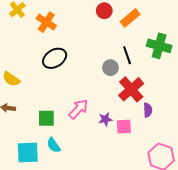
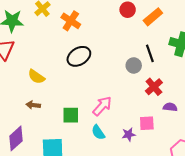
red cross: (131, 89) -> (154, 87), size x0.7
purple semicircle: (148, 110) -> (170, 107), turned -80
purple star: (105, 119) -> (129, 134), moved
cyan semicircle: (54, 145) -> (98, 132), moved

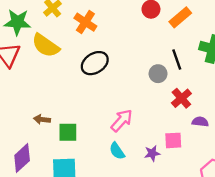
yellow semicircle: (36, 77) -> (46, 46), moved, size x1.4
green square: (71, 115) -> (68, 132), moved

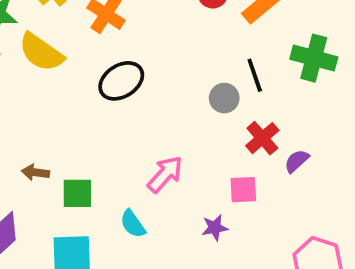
purple semicircle: (200, 122) -> (297, 161), moved, turned -49
pink square: (173, 140) -> (243, 190), moved
cyan semicircle: (117, 151) -> (133, 224), moved

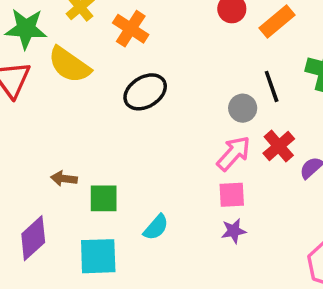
pink arrow: (165, 174) -> (234, 153), moved
pink square: (243, 190) -> (232, 195), moved
cyan semicircle: (133, 224) -> (156, 227), turned -104

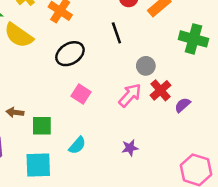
black line: (272, 86) -> (116, 33), moved
gray circle: (243, 108) -> (146, 66), moved
pink square: (232, 195) -> (81, 94), moved, turned 36

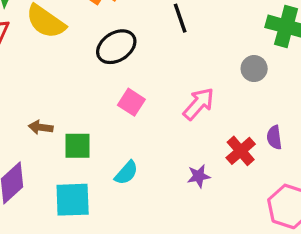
gray circle: (146, 66) -> (254, 69), moved
red cross: (160, 90) -> (241, 151), moved
purple semicircle: (183, 105) -> (274, 137), moved, turned -56

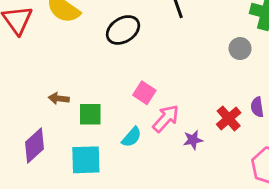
pink square: (131, 102) -> (144, 93), moved
pink arrow: (199, 104) -> (166, 118), moved

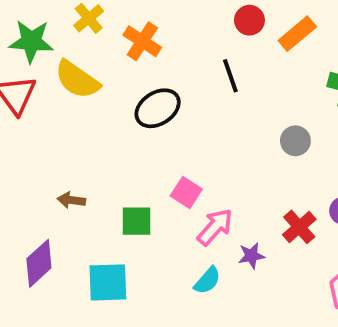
gray circle: (240, 49) -> (295, 141), moved
green square: (90, 114) -> (137, 221), moved
cyan semicircle: (132, 137) -> (207, 281), moved

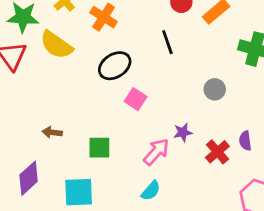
pink square: (186, 192) -> (136, 99), moved
purple star: (251, 256) -> (183, 132), moved

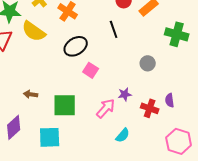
green square: (99, 148) -> (65, 105), size x1.4
red cross: (217, 152) -> (150, 108), turned -30
cyan semicircle: (151, 191) -> (123, 135), moved

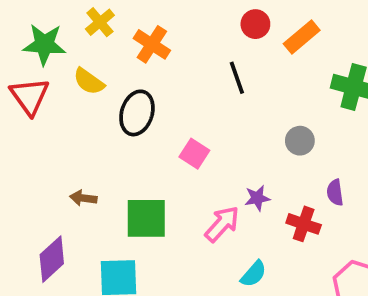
yellow semicircle: (34, 31) -> (89, 81), size x0.7
black ellipse: (76, 46) -> (137, 113), moved, turned -40
purple semicircle: (170, 100) -> (335, 192), moved

